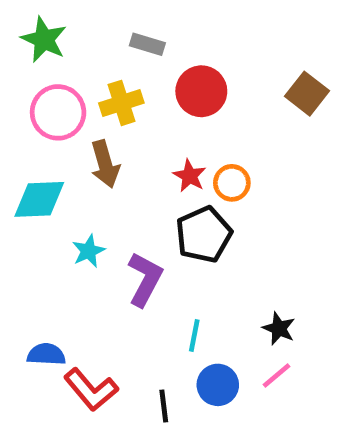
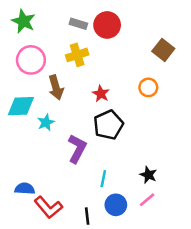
red circle: (201, 91) -> (107, 25), moved
yellow cross: (121, 103) -> (77, 55), moved
orange circle: (232, 183) -> (148, 87), moved
cyan star: (89, 251) -> (46, 122), moved

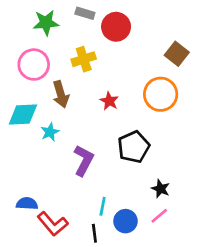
green star: (23, 21) -> (46, 23), moved, turned -30
gray rectangle: (78, 24) -> (85, 13), moved
orange circle: (148, 87) -> (161, 94), size x1.6
black pentagon: (108, 125) -> (134, 147), moved
cyan line: (103, 179) -> (103, 206), moved

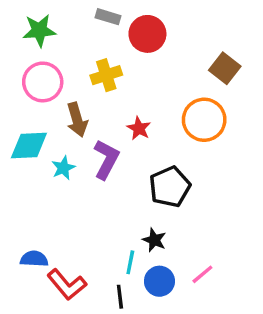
green star: (46, 23) -> (39, 30), moved
purple L-shape: (84, 160) -> (106, 159), moved
black star: (161, 189) -> (154, 240), moved

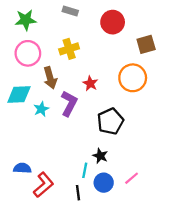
red circle: (147, 34) -> (113, 22), moved
brown square: (225, 68) -> (146, 44), turned 36
red L-shape: (67, 285) -> (43, 185), turned -90

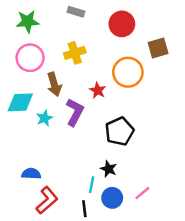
orange circle: (133, 78) -> (128, 72), moved
blue semicircle: (22, 168) -> (31, 174), moved

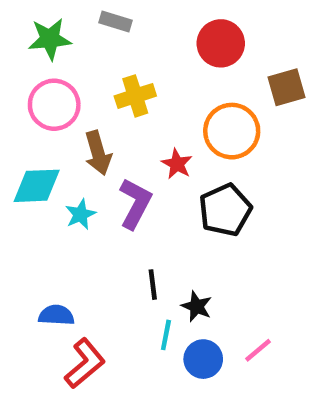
gray rectangle: (76, 12) -> (116, 21), moved
black pentagon: (119, 131) -> (225, 210), moved
black line: (84, 209) -> (153, 285), moved

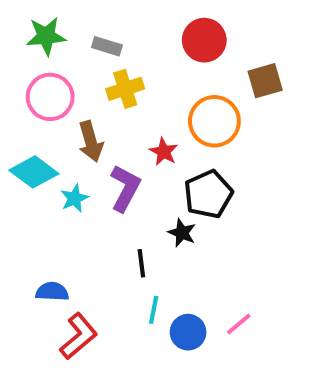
gray rectangle: (116, 21) -> (107, 46), moved
cyan diamond: (37, 186) -> (34, 172), turned 39
black star: (197, 306) -> (182, 233), moved

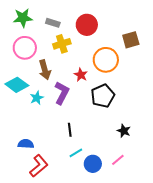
red circle: (204, 40) -> (87, 25), moved
black star: (182, 233) -> (124, 131), moved
cyan line: (154, 310) -> (76, 153), turned 48

